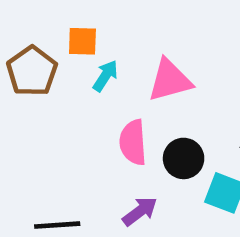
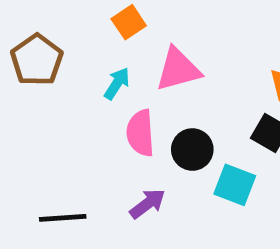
orange square: (82, 41) -> (129, 22), moved, turned -36
cyan arrow: (105, 76) -> (117, 84), moved

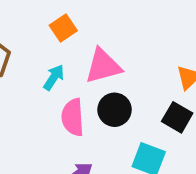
black circle: (192, 150) -> (115, 110), moved

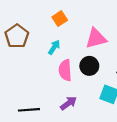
pink triangle: (103, 66) -> (96, 38), moved

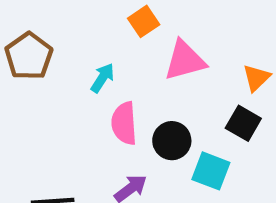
orange square: (60, 19) -> (144, 21), moved
black circle: (89, 66) -> (172, 141), moved

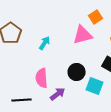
orange square: (144, 21) -> (96, 17), moved
pink semicircle: (124, 123) -> (42, 78), moved

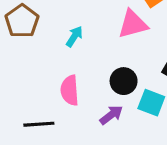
purple arrow: (58, 94) -> (111, 115), moved

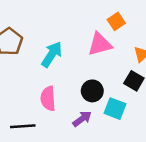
cyan arrow: (74, 36) -> (52, 54), size x1.5

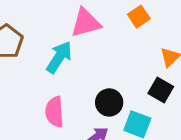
pink triangle: (100, 44) -> (86, 23), moved

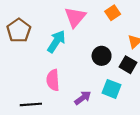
pink triangle: (86, 23) -> (75, 17), turned -35
black circle: (109, 102) -> (102, 56), moved

